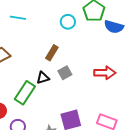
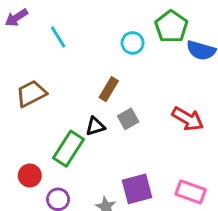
cyan line: (18, 18) -> (58, 37), turned 49
red arrow: (105, 73) -> (188, 119), turned 30

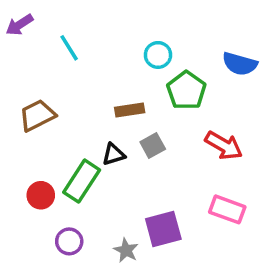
green pentagon: (171, 27) -> (186, 90), moved
brown rectangle: (109, 89) -> (130, 110), turned 50
red circle: (30, 175) -> (41, 195), moved
pink rectangle: (191, 192) -> (227, 209), moved

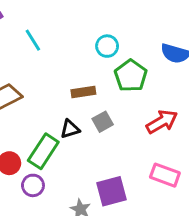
red arrow: (224, 146) -> (162, 122), turned -60
purple circle: (69, 241) -> (33, 185), moved

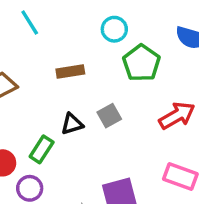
brown rectangle: (83, 92) -> (70, 72), moved
green rectangle: (43, 151) -> (42, 149), size x0.7

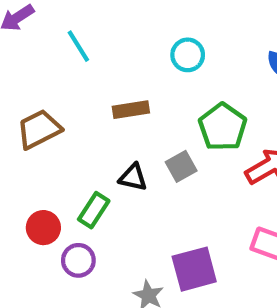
green pentagon: (141, 63) -> (223, 127), moved
black triangle: (72, 124) -> (133, 177), turned 30

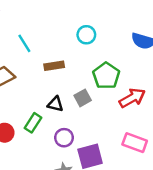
cyan line: (78, 46) -> (24, 43), moved
purple circle: (78, 260) -> (64, 138), moved

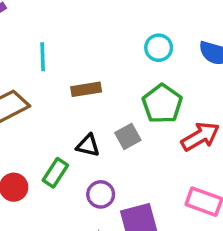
cyan circle: (86, 35) -> (159, 48), moved
cyan line: (24, 43) -> (43, 57), turned 30

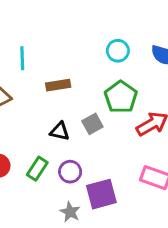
green rectangle: (55, 173) -> (37, 169), moved

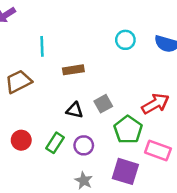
green pentagon: (121, 97) -> (128, 130), moved
purple square: (101, 194) -> (125, 171), moved, turned 32

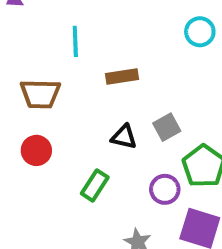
brown trapezoid: (19, 82) -> (40, 94), turned -152
red circle: (21, 140) -> (36, 150), moved
purple circle: (84, 145) -> (165, 189), moved

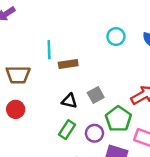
cyan line: (75, 41) -> (49, 50), moved
green rectangle: (95, 185) -> (67, 130), moved

